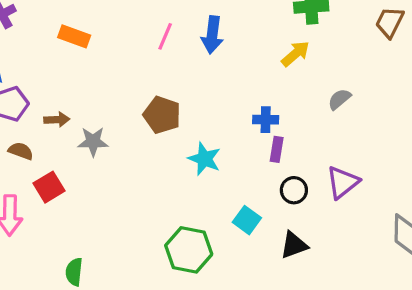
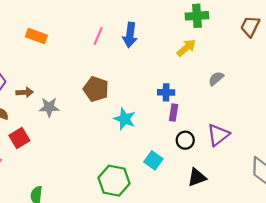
black triangle: (294, 245) -> (197, 177), moved

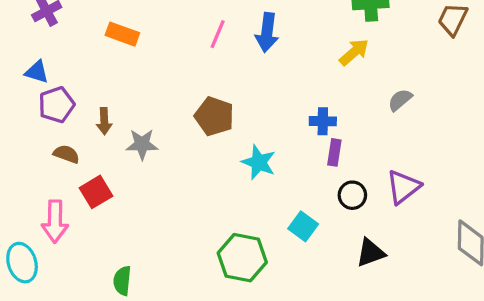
brown arrow: (25, 92) -> (104, 121), turned 91

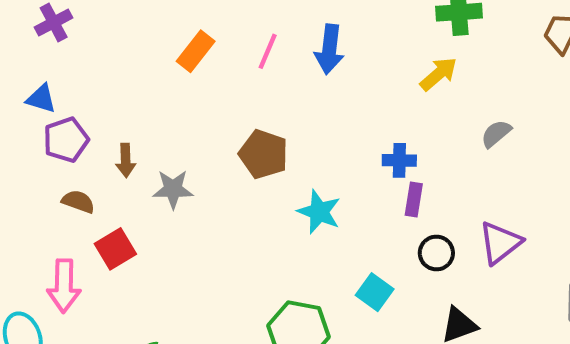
orange rectangle: (122, 34) -> (196, 51), moved, turned -72

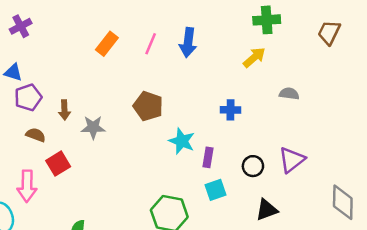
gray semicircle: (496, 134) -> (289, 94), turned 48
purple rectangle: (414, 199) -> (208, 157), moved
cyan square: (375, 292) -> (215, 190), turned 35

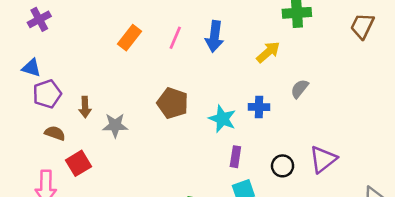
yellow arrow: (254, 57) -> (268, 52), moved
gray semicircle: (289, 94) -> (300, 89), moved, turned -60
cyan star: (182, 141) -> (222, 119), moved

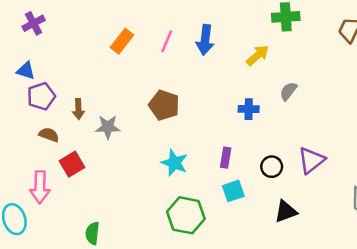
cyan star: (222, 119) -> (174, 163), moved

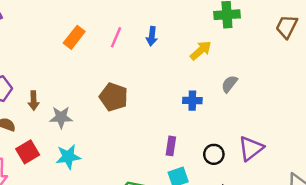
blue arrow: (205, 40) -> (152, 36), size x0.7
cyan star: (174, 163) -> (68, 157), moved, turned -30

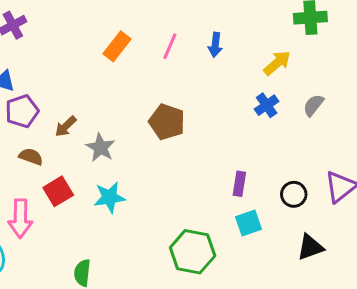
brown arrow: (34, 101) -> (66, 126), turned 48
blue cross: (192, 101) -> (267, 105), moved, turned -36
gray star: (61, 117) -> (100, 147), turned 30

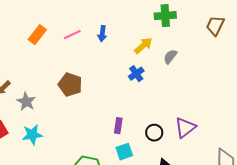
pink line: (170, 46) -> (72, 35), turned 42
gray semicircle: (313, 105) -> (170, 57), moved

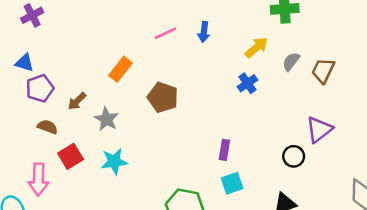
brown trapezoid: (215, 26) -> (323, 70), moved
orange rectangle: (37, 35) -> (121, 69), moved
purple triangle: (185, 128) -> (319, 129), moved
black circle: (154, 133) -> (294, 156), moved

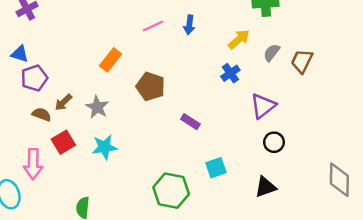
brown arrow: (77, 101) -> (63, 102), moved
purple triangle: (319, 129) -> (263, 106), moved
purple rectangle: (224, 150) -> (190, 122), moved, turned -66

